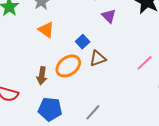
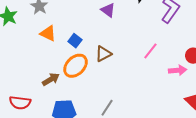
blue square: (83, 42) -> (75, 41), moved
brown arrow: (42, 76) -> (51, 79), turned -120

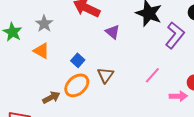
orange triangle: (48, 33) -> (41, 51), moved
brown triangle: (103, 54) -> (105, 75), turned -30

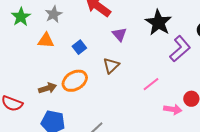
orange triangle: (41, 51) -> (46, 40), turned -36
blue square: (78, 60) -> (79, 47), moved
brown triangle: (105, 75) -> (111, 66), moved

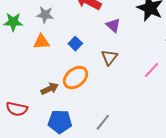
gray star: (54, 14) -> (45, 15), turned -30
green star: (21, 17) -> (13, 22), turned -30

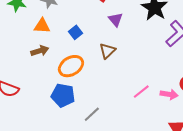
pink line: (151, 70) -> (141, 92), moved
brown arrow: (50, 89) -> (40, 51), moved
blue pentagon: (60, 122) -> (63, 95), moved

